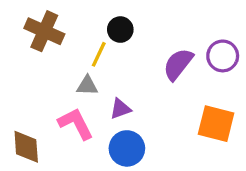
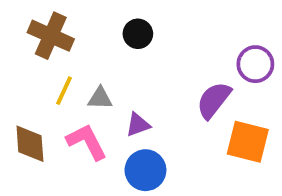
yellow line: (99, 54) -> (64, 91), moved
purple semicircle: (178, 64) -> (214, 100), moved
brown diamond: (26, 147) -> (30, 144), moved

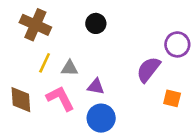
purple triangle: (138, 125) -> (96, 87), turned 30
orange square: (248, 142) -> (172, 98), size x0.6

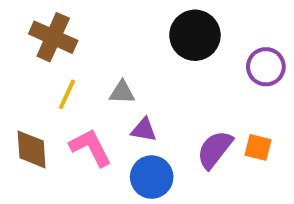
black circle: (96, 23) -> (195, 35), moved, size x1.6
gray triangle: (70, 68) -> (122, 92), moved
purple semicircle: (148, 69) -> (215, 149), moved

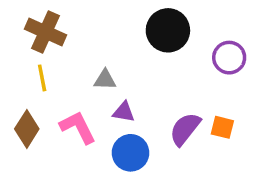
yellow line: (67, 94) -> (42, 78), moved, turned -36
brown diamond: (32, 149) -> (27, 129), turned 36

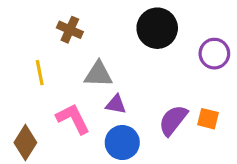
brown cross: (45, 32) -> (70, 30), moved, size x0.7
gray triangle: (105, 80) -> (98, 74), size x1.4
brown diamond: (27, 129) -> (25, 143), moved

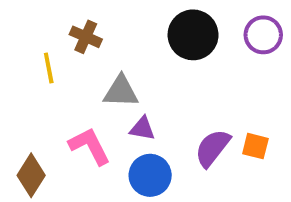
purple circle: (214, 54) -> (263, 35), moved
yellow line: (40, 73) -> (49, 68), moved

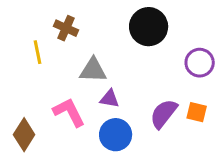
purple circle: (263, 35) -> (200, 63), moved

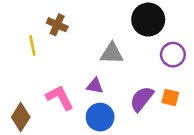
black circle: (149, 27) -> (148, 20), moved
gray triangle: (93, 70) -> (112, 53), moved

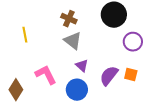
brown cross: (57, 25) -> (69, 19), moved
gray triangle: (112, 53) -> (73, 41), moved, turned 36
purple triangle: (95, 86) -> (82, 66), moved, turned 32

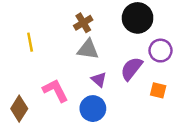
brown cross: (69, 19) -> (83, 23), turned 35
gray triangle: (73, 41) -> (88, 49), turned -30
purple semicircle: (109, 76) -> (132, 69), moved

